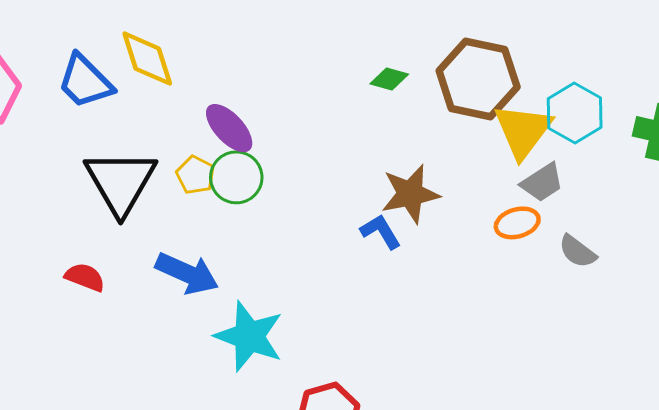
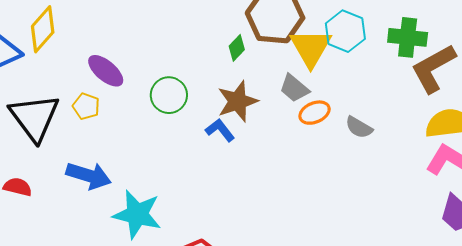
yellow diamond: (147, 59) -> (43, 29), turned 66
green diamond: (389, 79) -> (237, 48), moved, turned -55
green circle: (236, 177) -> (169, 95), moved
gray trapezoid: (542, 182) -> (294, 88), moved, turned 80

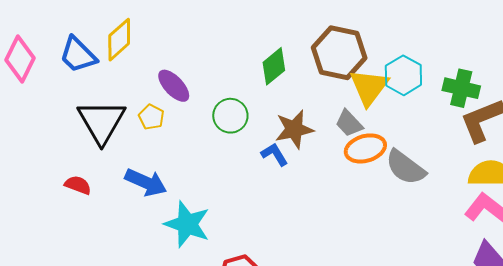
green diamond: (237, 48) -> (274, 66), moved, size x1.5
orange ellipse: (315, 113) -> (365, 148), size x1.4
gray semicircle: (359, 127) -> (405, 167), size x1.6

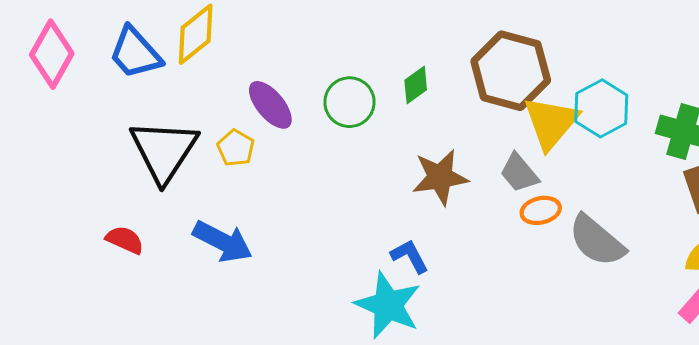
green diamond: (274, 66) -> (416, 85), size x0.7
green circle: (230, 116) -> (349, 102), moved
orange ellipse: (365, 148) -> (541, 210), size x0.7
blue L-shape: (275, 154) -> (410, 256), moved
cyan star: (187, 224) -> (388, 305), moved

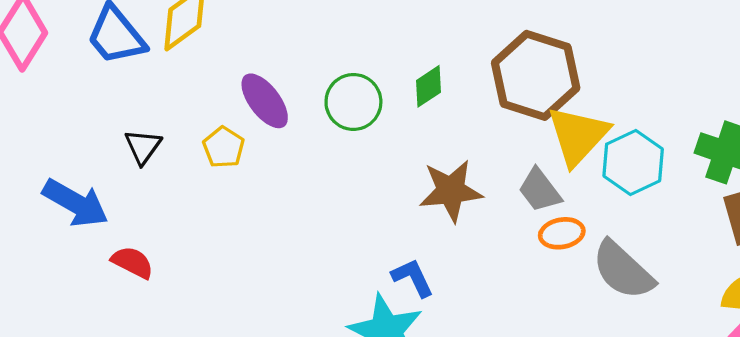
cyan hexagon: (601, 108) -> (633, 162), moved
black triangle: (164, 151) -> (143, 147), size x0.5
red semicircle: (125, 240) -> (132, 262), moved
blue arrow: (223, 242) -> (76, 203), moved

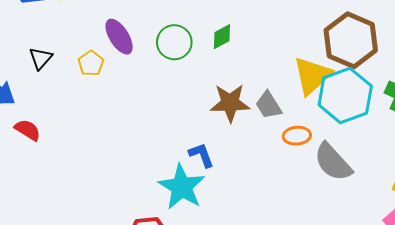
brown hexagon: (536, 75) -> (351, 40), moved
cyan hexagon: (633, 162) -> (345, 95), size x1.4
gray trapezoid: (540, 190) -> (268, 105), moved

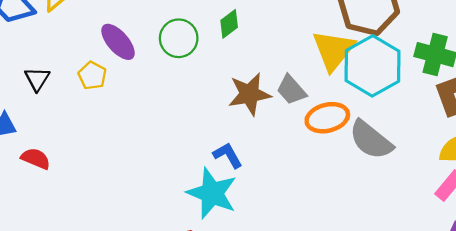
orange ellipse: (297, 136) -> (327, 118), size x1.4

